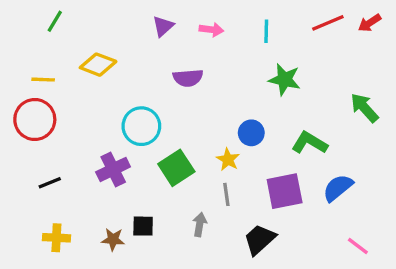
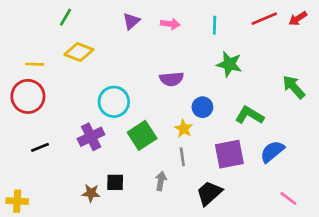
green line: (55, 21) -> (66, 17), moved
purple semicircle: (188, 78) -> (172, 79), moved
yellow cross: (56, 238) -> (17, 201), moved

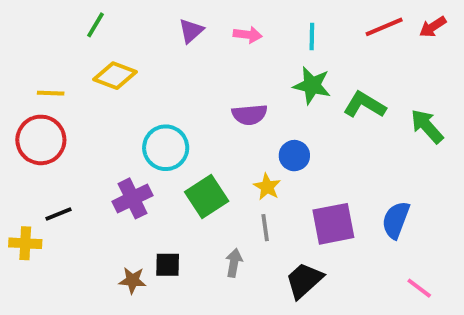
green star: (229, 64) -> (312, 85), moved
green L-shape: (249, 115) -> (365, 105), moved
blue semicircle: (272, 151) -> (396, 220), turned -30
yellow cross: (17, 201) -> (25, 243), moved

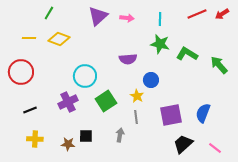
purple triangle: (191, 31) -> (98, 16), size x1.5
yellow line: (51, 93) -> (29, 38), moved
yellow cross: (25, 243) -> (35, 139), moved
black trapezoid: (304, 280) -> (183, 144), moved

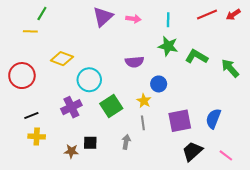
green line: (49, 13) -> (42, 13), moved
yellow line: (29, 38) -> (30, 31), moved
yellow diamond: (59, 39) -> (62, 59), moved
yellow cross: (35, 139) -> (37, 137), moved

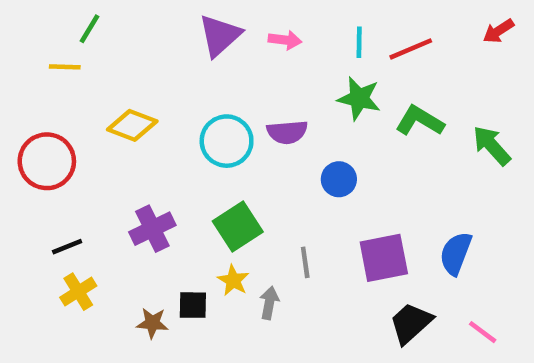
red line: (207, 15) -> (411, 49), moved
cyan circle: (89, 80) -> (227, 141), moved
yellow star: (144, 101) -> (233, 280), moved
yellow cross: (37, 137) -> (78, 292), turned -35

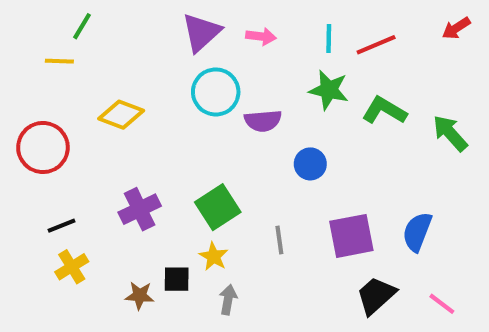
cyan circle: (227, 141) -> (216, 92), moved
gray arrow: (269, 303) -> (228, 300), moved

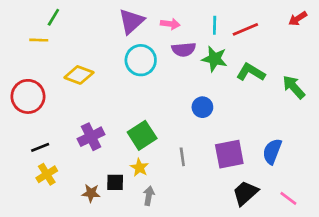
purple semicircle: (263, 121) -> (184, 49), moved

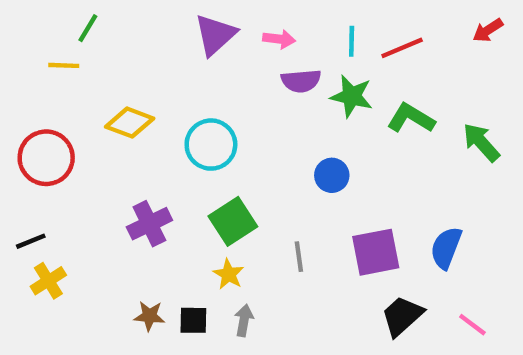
cyan circle: (141, 60) -> (211, 145), moved
black line: (40, 147) -> (31, 241), moved
yellow cross: (47, 174) -> (48, 281), moved
black square: (115, 182) -> (193, 320), moved

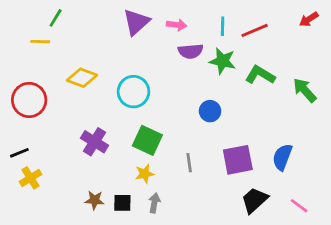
green square: (233, 221) -> (147, 140), turned -32
purple cross: (149, 224) -> (95, 142), turned -32
yellow star: (229, 274) -> (145, 174), turned 30

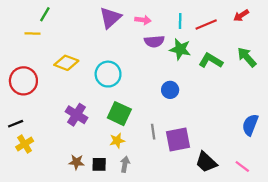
red arrow: (309, 19) -> (241, 15), moved
green arrow: (305, 90) -> (247, 57), moved
blue semicircle: (282, 157) -> (250, 125), moved
purple square: (238, 160) -> (178, 139), moved
black trapezoid: (255, 200) -> (206, 162), turned -95

